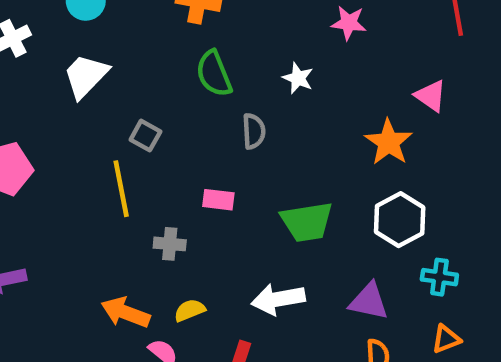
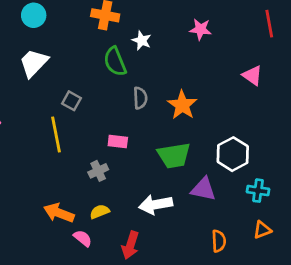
white star: (298, 78) -> (142, 41), moved
orange star: (389, 142) -> (182, 105), moved
gray cross: (170, 244) -> (98, 171), moved, turned -30
purple triangle: (369, 301) -> (203, 189), moved

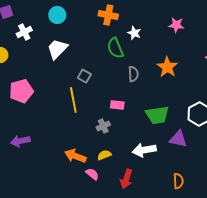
orange star: (182, 105) -> (167, 67), moved
orange semicircle: (219, 241) -> (178, 181), moved

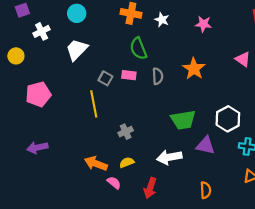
white star: (134, 33) -> (162, 20), moved
pink rectangle: (117, 105) -> (129, 75), moved

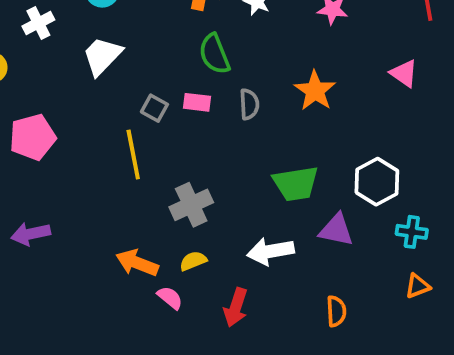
gray cross: (126, 132) -> (191, 205), size x1.5

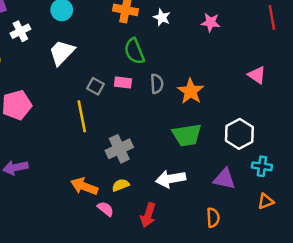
pink triangle: (404, 73) -> (257, 75), moved
orange star: (315, 91) -> (191, 91), moved
purple triangle: (336, 230) -> (224, 179), moved

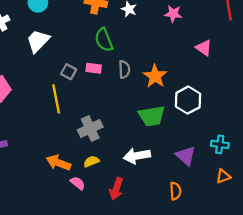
pink triangle: (257, 75) -> (204, 48), moved
white hexagon: (239, 134) -> (188, 100), moved
purple triangle: (224, 179) -> (186, 156), turned 30

